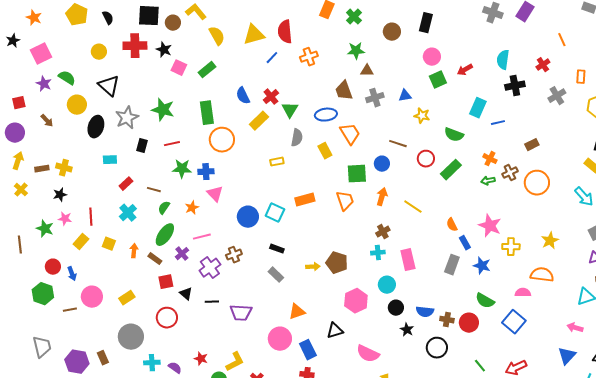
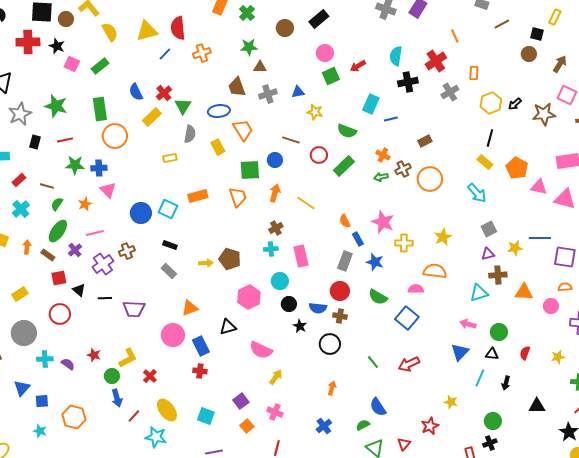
black rectangle: (426, 23) -> (319, 19), turned 36
red cross: (543, 65) -> (436, 61), size x1.5
red circle: (469, 323) -> (340, 291), moved

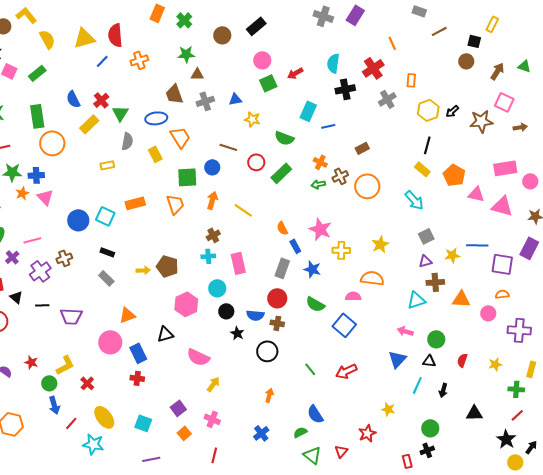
orange star: (85, 204) -> (22, 193), moved

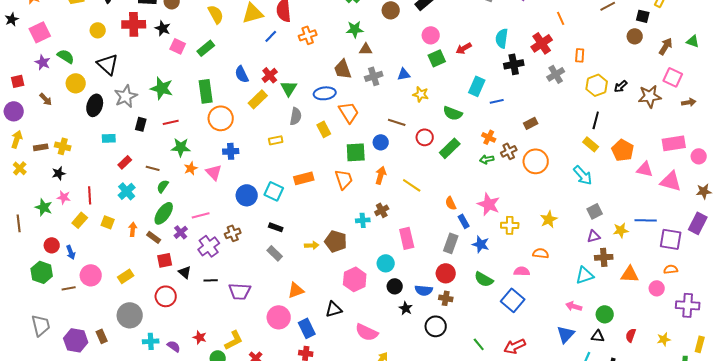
blue cross: (36, 175) -> (231, 151), moved
cyan cross: (208, 256) -> (363, 220), moved
orange semicircle: (372, 278) -> (541, 253), size x0.7

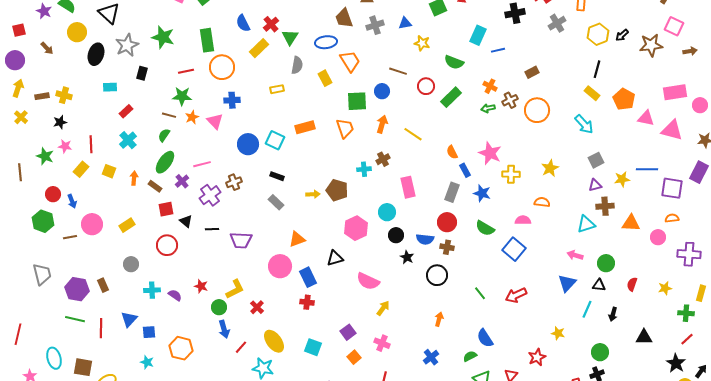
red line: (171, 122) -> (186, 71), moved
brown line: (153, 168) -> (169, 115), moved
gray circle: (130, 315) -> (131, 264), size x0.6

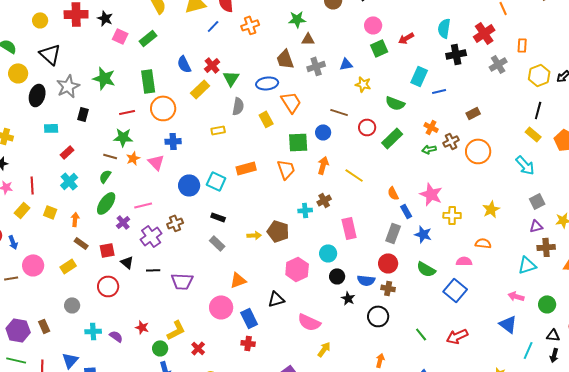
brown rectangle: (155, 186) -> (81, 243), moved
blue triangle: (567, 283) -> (508, 324), turned -36
black triangle: (599, 285) -> (553, 335), moved

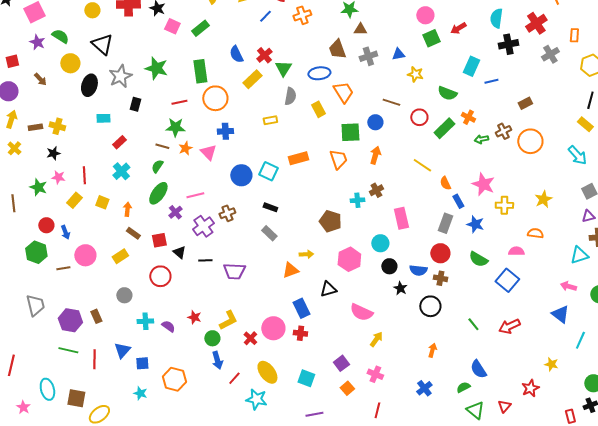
orange cross: (431, 127) -> (468, 117), moved
yellow line: (354, 175) -> (422, 165), moved
yellow arrow: (254, 235) -> (306, 254), moved
pink circle: (221, 307) -> (273, 328), moved

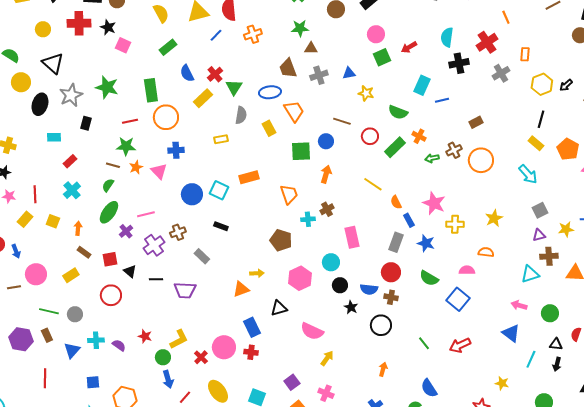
green rectangle: (200, 28) -> (168, 47), moved
orange trapezoid: (338, 159) -> (289, 194), moved
gray rectangle: (269, 233) -> (202, 256), moved
green line: (68, 350) -> (49, 311), moved
blue triangle: (122, 350) -> (72, 350), moved

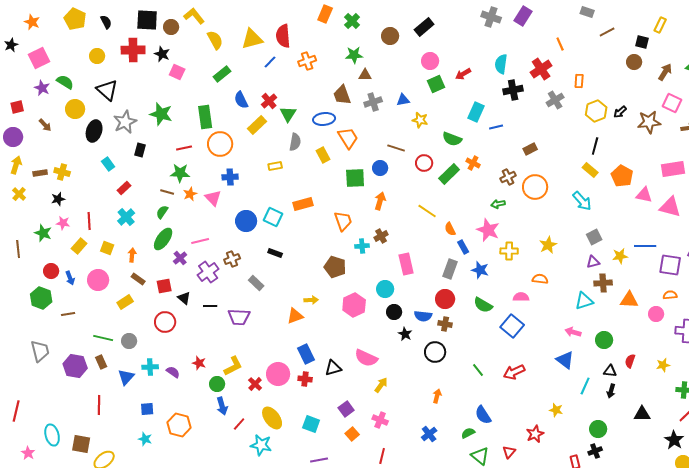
cyan rectangle: (54, 137) -> (108, 164), turned 56
green arrow: (432, 158) -> (498, 204), moved
pink circle: (36, 274) -> (98, 280), moved
black triangle: (279, 308) -> (333, 368), moved

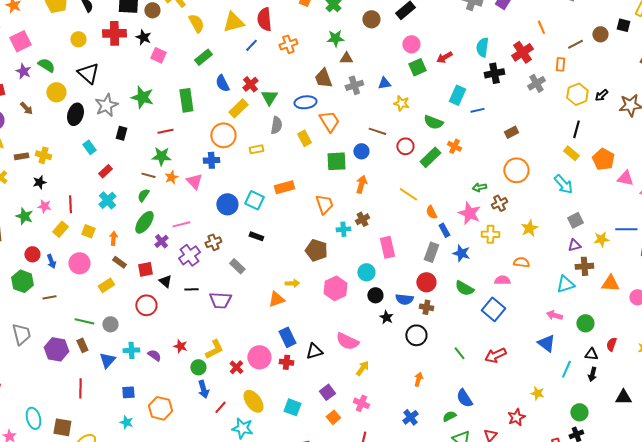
brown line: (607, 32) -> (575, 44), moved
brown circle: (634, 62) -> (600, 34), moved
orange circle: (220, 144) -> (223, 135), moved
brown cross: (508, 177) -> (499, 203), moved

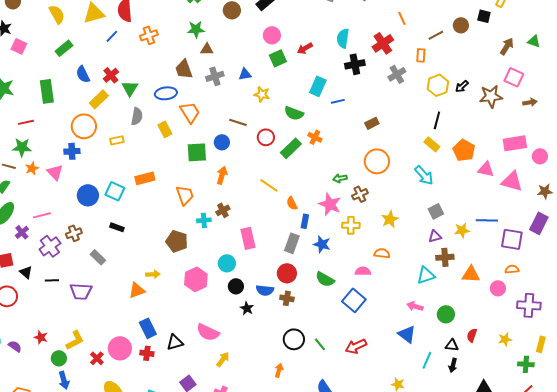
blue rectangle: (444, 230) -> (305, 221), turned 40
black circle: (416, 335) -> (294, 339), moved

